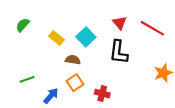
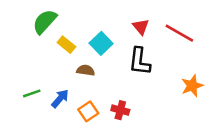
green semicircle: (23, 25) -> (45, 22), moved, size x1.5
orange square: (75, 83) -> (88, 111), moved
blue arrow: (51, 96) -> (60, 99), moved

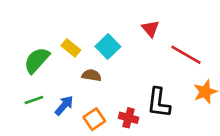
green semicircle: (45, 22) -> (37, 60), moved
red line: (179, 33) -> (186, 55), moved
black L-shape: (140, 61) -> (159, 103), moved

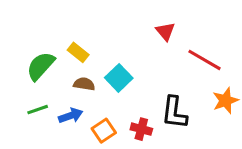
cyan square: (108, 46) -> (119, 78), moved
brown semicircle: (92, 75) -> (84, 84), moved
blue arrow: (64, 105) -> (71, 116), turned 30

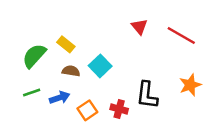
red line: (204, 60) -> (181, 36), moved

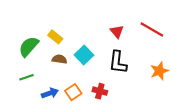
red triangle: (139, 27) -> (117, 32), moved
black L-shape: (147, 95) -> (118, 62), moved
blue arrow: (60, 98) -> (50, 93), moved

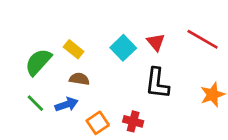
cyan square: (84, 55) -> (123, 48), moved
green line: (27, 77) -> (35, 103), turned 64
blue arrow: (50, 93) -> (67, 104), moved

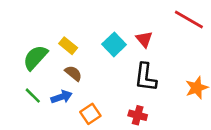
red line: (203, 39) -> (189, 19), moved
brown semicircle: (79, 79) -> (73, 73), turned 30
red cross: (133, 121) -> (138, 115), moved

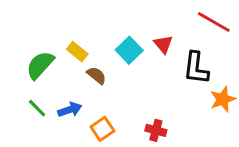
brown semicircle: (73, 73) -> (96, 75), moved
black L-shape: (146, 77) -> (196, 68), moved

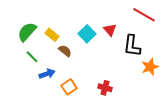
green semicircle: (40, 65) -> (27, 32), moved
green line: (37, 108) -> (32, 57), moved

